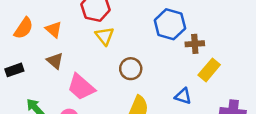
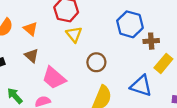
blue triangle: (183, 96) -> (141, 86), size x1.5

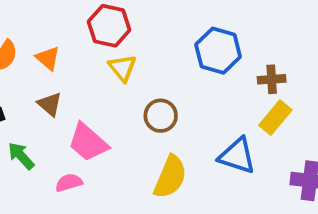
brown cross: (151, 41) -> (272, 79), moved
green arrow: (15, 96) -> (21, 156), moved

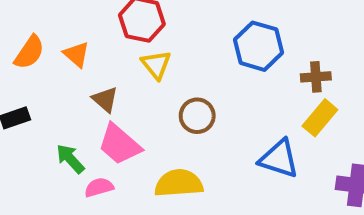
brown triangle: (50, 104) -> (105, 99), moved
green arrow: (21, 156) -> (70, 159), moved
yellow semicircle: (170, 177) -> (179, 183), moved, turned -117

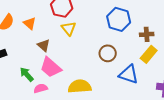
brown circle: (197, 116) -> (108, 53), moved

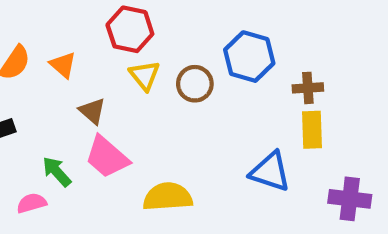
brown circle: (108, 53) -> (195, 84), moved
yellow rectangle: (149, 54) -> (312, 130), turned -42
pink semicircle: (41, 88) -> (32, 203), moved

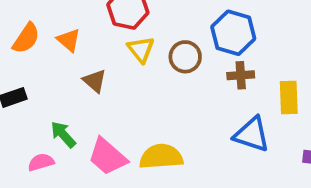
brown cross: (308, 88) -> (241, 75), moved
pink trapezoid: (107, 157) -> (108, 157), moved

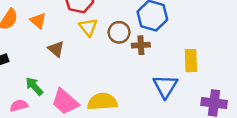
brown cross: (241, 75) -> (141, 45), moved
blue triangle: (252, 134) -> (165, 86), turned 44

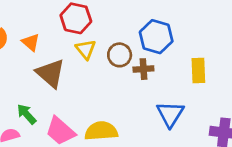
brown triangle: (56, 49) -> (50, 73), size x1.6
yellow rectangle: (191, 61) -> (198, 70), moved

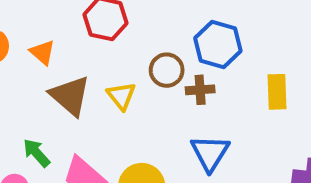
yellow triangle: (86, 49) -> (121, 96), moved
blue triangle: (170, 114) -> (210, 153), moved

